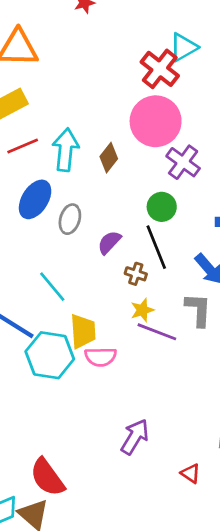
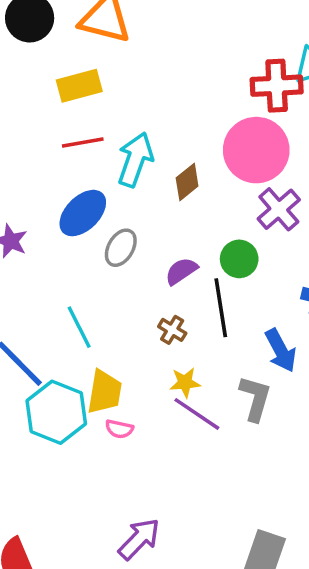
red cross: (160, 69) -> (277, 86), turned 36
purple semicircle: (109, 242) -> (181, 271), moved
brown cross: (136, 274) -> (172, 330), moved
pink semicircle: (101, 357) -> (119, 429), size x0.7

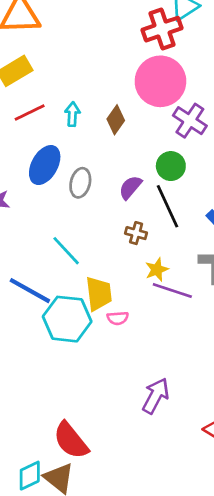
cyan arrow: (135, 160) -> (72, 114), size x0.6

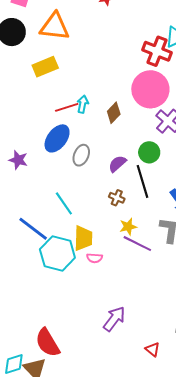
red cross: (162, 29) -> (157, 51), turned 32
red line: (30, 113) -> (67, 107), moved

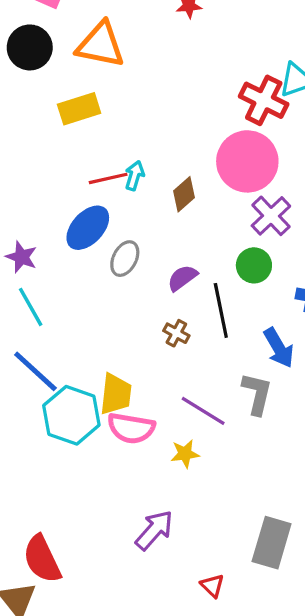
green circle: (149, 152) -> (254, 265), moved
cyan line: (64, 203) -> (31, 307), moved
yellow star: (128, 227) -> (185, 454), moved
pink semicircle: (94, 258) -> (131, 428), size x1.8

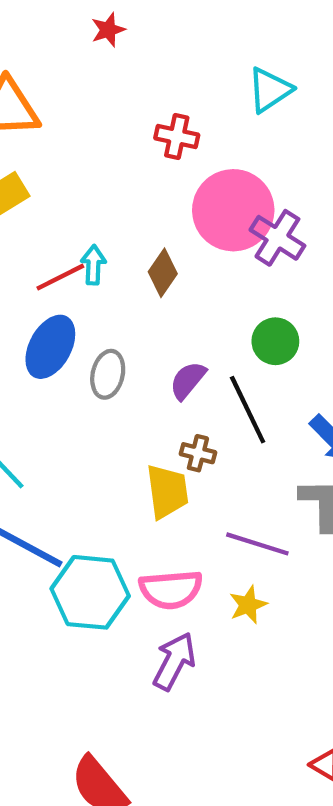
red cross: (264, 100) -> (177, 137), moved, size x0.7
purple cross: (271, 216) -> (277, 238), moved
yellow trapezoid: (116, 394) -> (167, 491), moved
purple arrow: (154, 530) -> (174, 661), moved

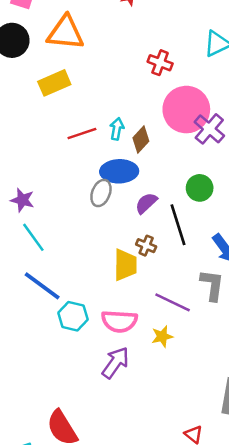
cyan arrow: (93, 265) -> (117, 129), moved
blue ellipse: (50, 347) -> (119, 171), moved, turned 52
cyan hexagon: (90, 592) -> (73, 316), size x0.7

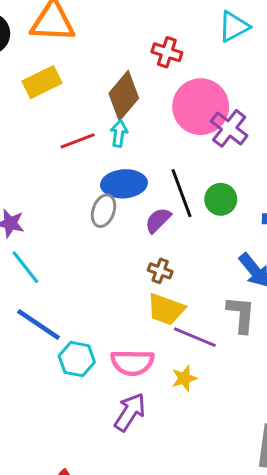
brown diamond: (141, 139) -> (124, 96), moved, size x1.5
black line: (178, 225) -> (181, 193), moved
yellow trapezoid: (125, 265) -> (166, 309), moved, turned 112

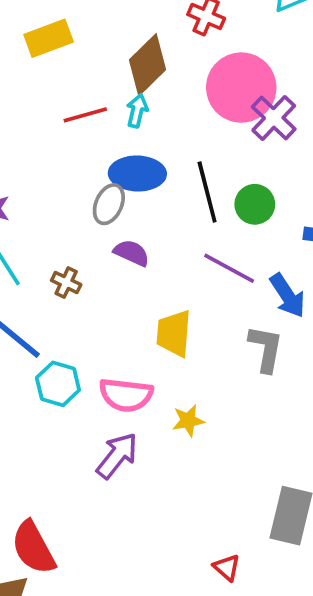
purple semicircle: (158, 220) -> (132, 253), moved, turned 64
brown cross: (160, 271) -> (66, 282), moved
yellow trapezoid: (166, 309) -> (174, 333), turned 69
purple line: (195, 337) -> (229, 268), moved

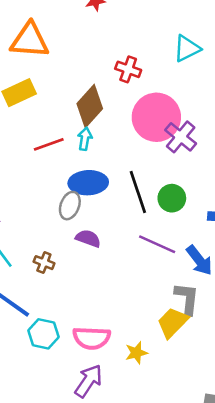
yellow trapezoid: (174, 333) -> (173, 323), moved, turned 44

